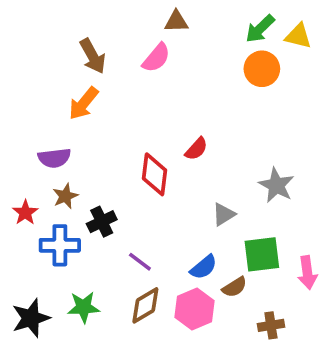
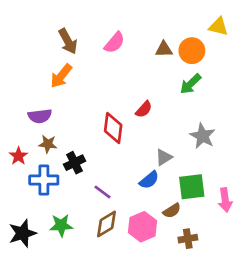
brown triangle: (176, 21) -> (164, 49), moved
green arrow: (260, 29) -> (191, 84), moved
brown star: (65, 196) -> (48, 144), turned 30
blue semicircle: (204, 267) -> (149, 180), moved
brown cross: (271, 325) -> (188, 239), moved

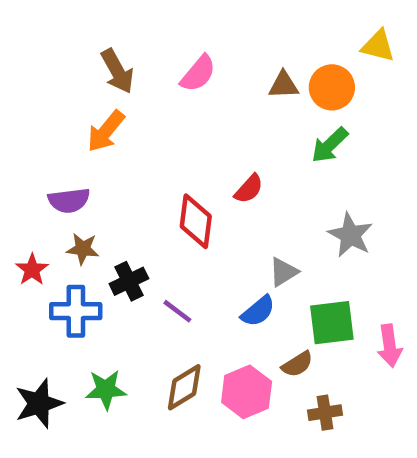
purple line: (102, 192) -> (177, 311), moved

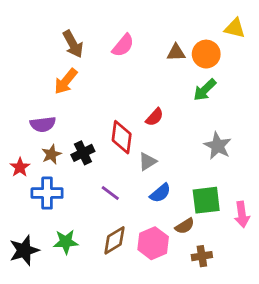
brown star: (83, 249) -> (51, 154), turned -30
gray triangle: (283, 272) -> (147, 162), moved
black cross: (129, 281) -> (83, 153), moved

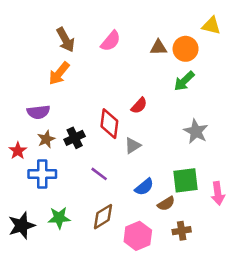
blue semicircle: (160, 193) -> (144, 187), moved
pink hexagon: (153, 243) -> (138, 236), moved

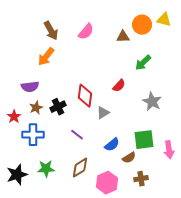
orange circle: (186, 49) -> (142, 25), moved
red semicircle: (139, 106) -> (119, 86), moved

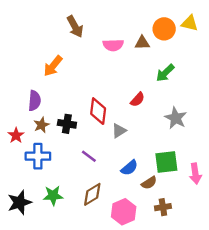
brown arrow: (51, 31) -> (75, 27), moved
pink semicircle: (86, 32) -> (113, 45), moved, turned 48
purple semicircle: (30, 87) -> (34, 101), turned -78
black cross: (58, 107) -> (67, 124), turned 35

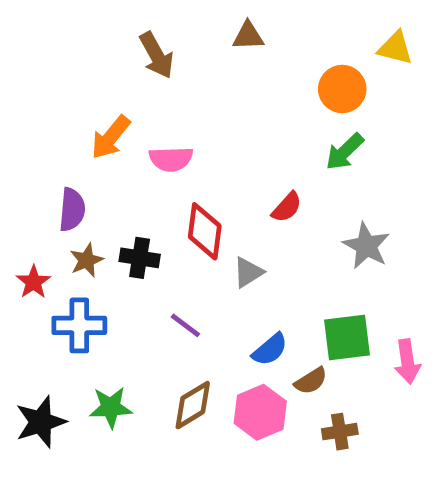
orange circle: (164, 29) -> (342, 89), moved
brown triangle: (142, 43) -> (248, 36), moved
pink semicircle: (113, 45) -> (171, 159), moved
pink hexagon: (124, 212) -> (260, 412), moved

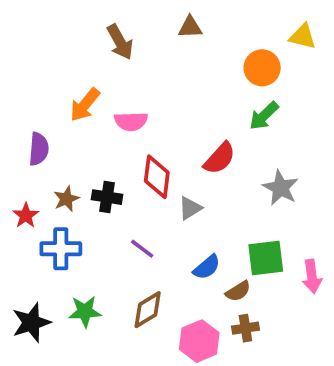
red semicircle: (287, 207) -> (220, 158), size x1.4
purple semicircle: (72, 210) -> (39, 149), moved
pink hexagon: (260, 412) -> (199, 341), moved
brown cross: (340, 432) -> (245, 328), moved

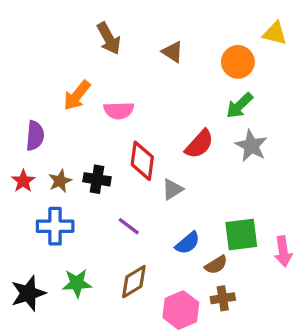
brown triangle: (190, 27) -> (172, 52), moved, turned 35
gray star: (281, 188) -> (251, 146), moved
red star: (26, 216) -> (23, 181), moved

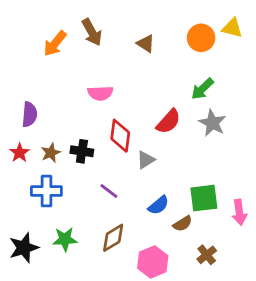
orange circle: (238, 62) -> (201, 38), moved
orange arrow: (77, 95) -> (55, 44), moved
brown cross: (223, 298) -> (207, 255), moved, turned -30

